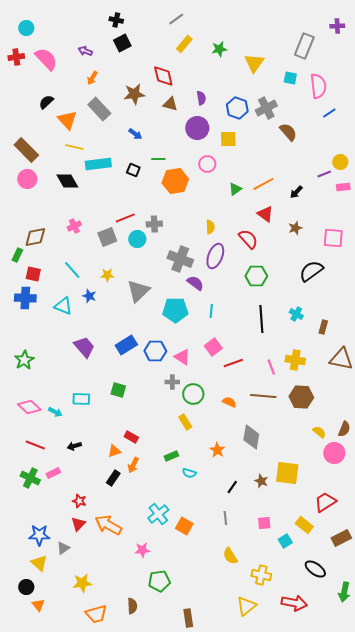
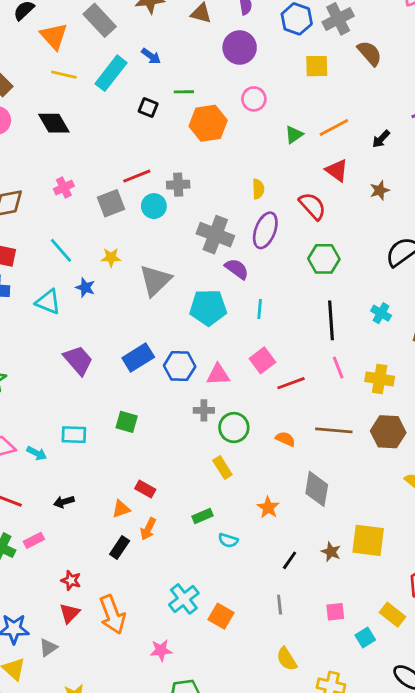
yellow square: (228, 139) -> (317, 66), moved
cyan rectangle: (98, 164) -> (111, 73), moved, turned -45
pink triangle: (182, 357) -> (218, 375), turned -36
pink line: (271, 367) -> (338, 368), moved
orange arrow: (108, 525) -> (112, 615), turned -140

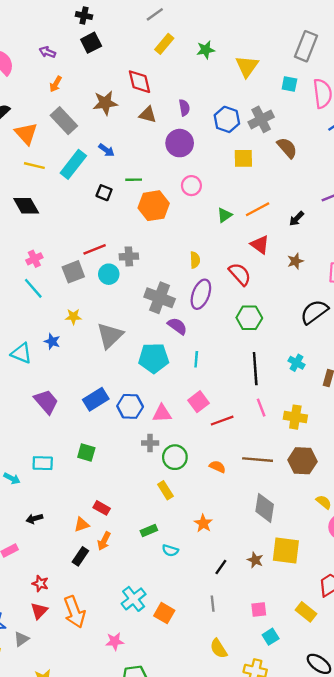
cyan line: (61, 250) -> (33, 288), moved
gray diamond: (317, 489) -> (265, 508), moved
cyan square: (365, 638) -> (271, 637), moved

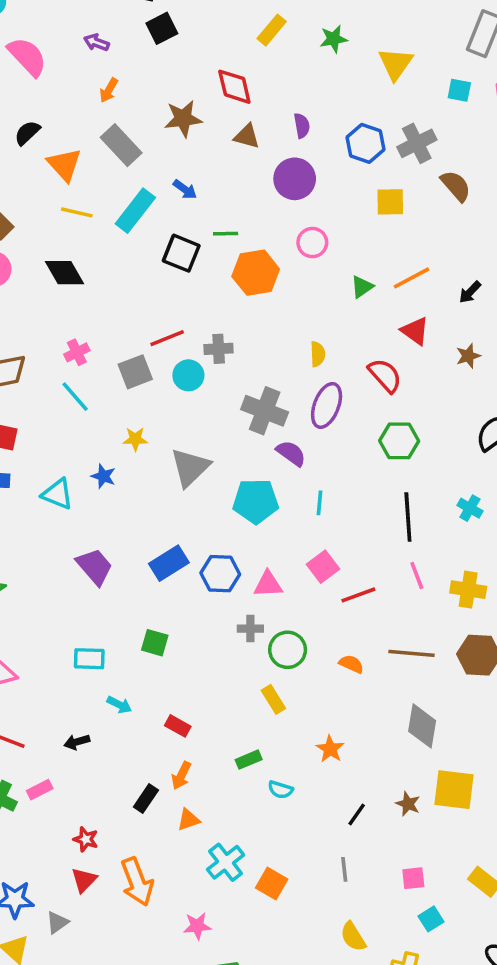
black square: (104, 193) -> (181, 253), size x1.5
cyan arrow: (12, 478) -> (119, 705), moved
orange triangle: (82, 525) -> (188, 820), moved

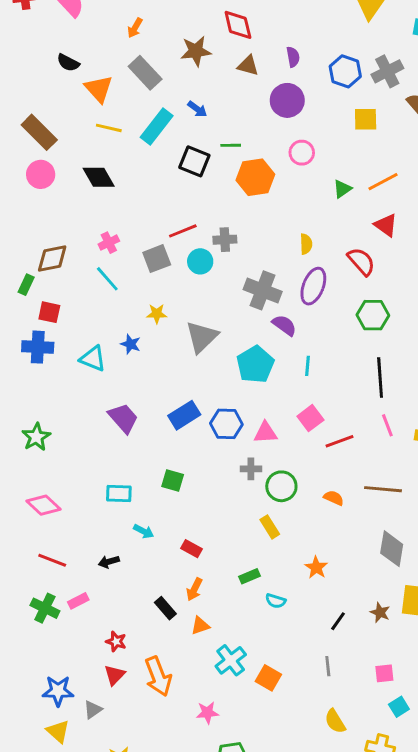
black semicircle: (27, 133) -> (68, 63), turned -110
cyan pentagon: (256, 501) -> (255, 364), turned -30
black rectangle: (146, 799) -> (165, 608), turned -75

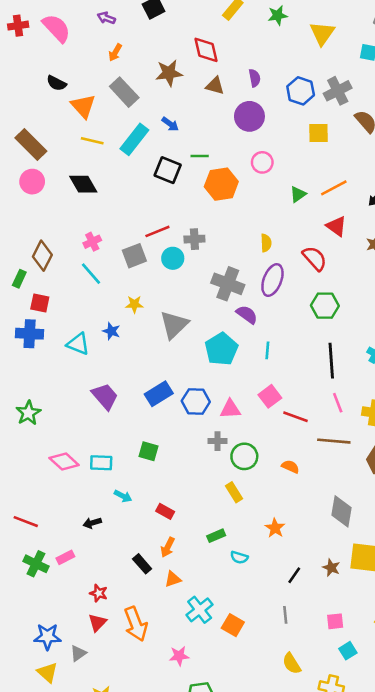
brown diamond: (52, 259) -> (42, 256), turned -52
red line: (339, 441) -> (295, 417), turned 40
brown line: (383, 489) -> (334, 441), moved
pink diamond: (44, 505) -> (64, 462), moved
red line: (52, 560) -> (26, 522), moved

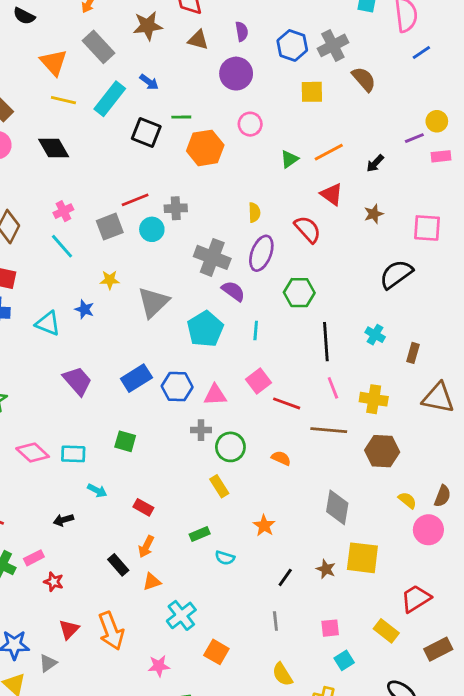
black semicircle: (56, 83) -> (24, 16), moved
green hexagon: (325, 306) -> (299, 293), moved
red star: (99, 593) -> (54, 582), moved
orange square: (233, 625) -> (216, 652), moved

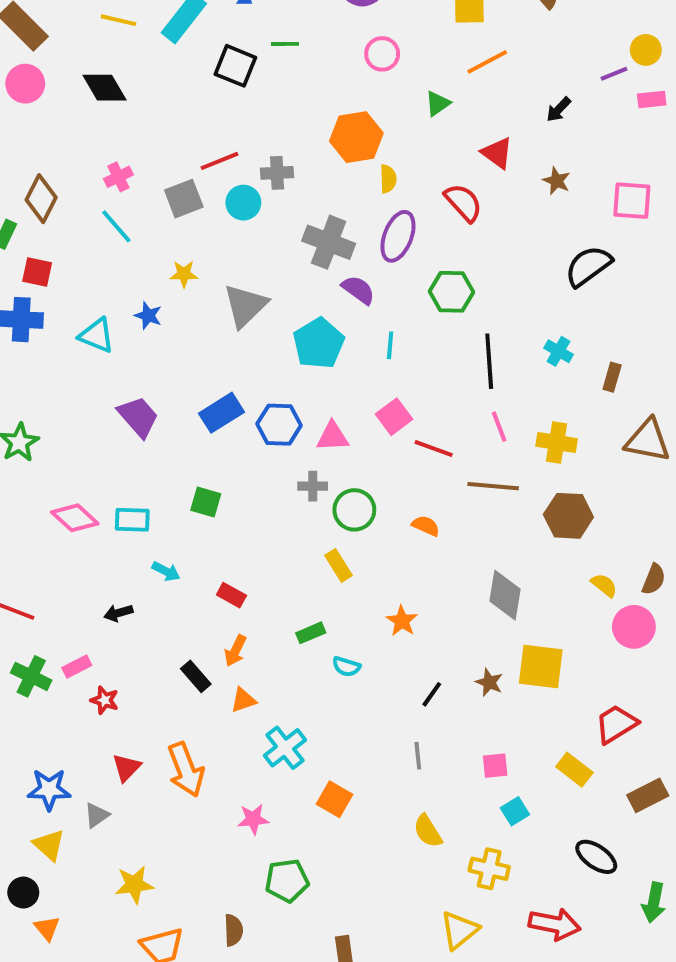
orange hexagon: (205, 148) -> (356, 137), moved
orange line: (329, 152) -> (487, 62), moved
brown star: (374, 214) -> (557, 181), turned -30

